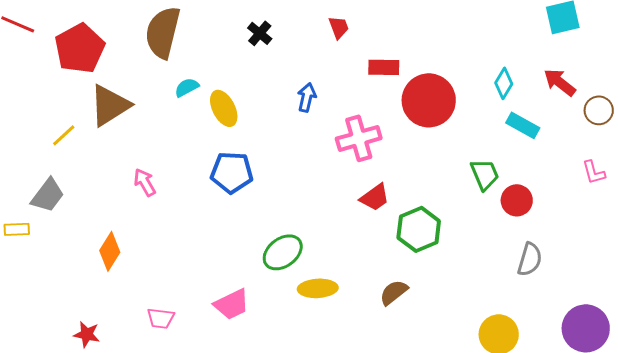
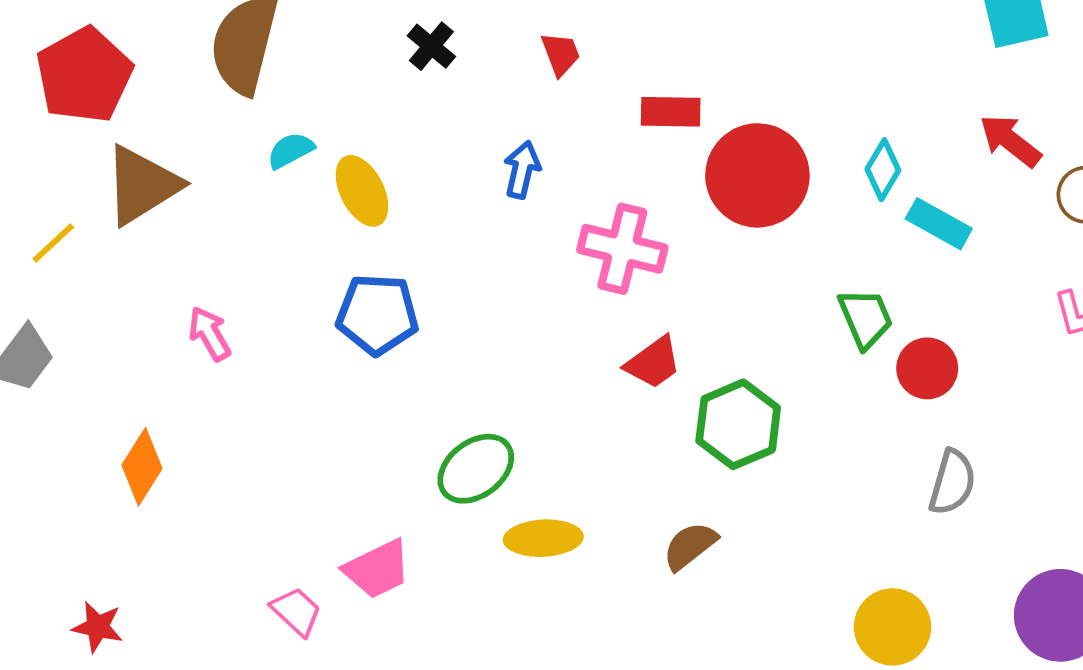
red trapezoid: (339, 27) -> (561, 54), moved
cyan diamond: (504, 83) -> (883, 170), moved
pink cross: (359, 138) -> (622, 249), turned 30
pink trapezoid: (161, 318) -> (296, 611), moved, turned -144

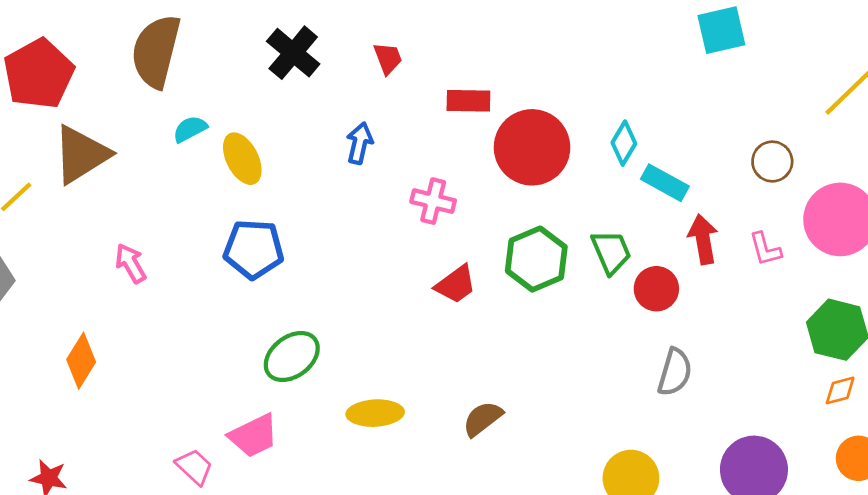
black cross: (431, 46) -> (293, 53), size x1.5
red arrow: (1010, 141) -> (703, 239), moved, turned 42
pink cross: (622, 249) -> (433, 201), size x0.7
green hexagon: (738, 424) -> (536, 259), moved
green ellipse: (476, 469) -> (292, 357), moved

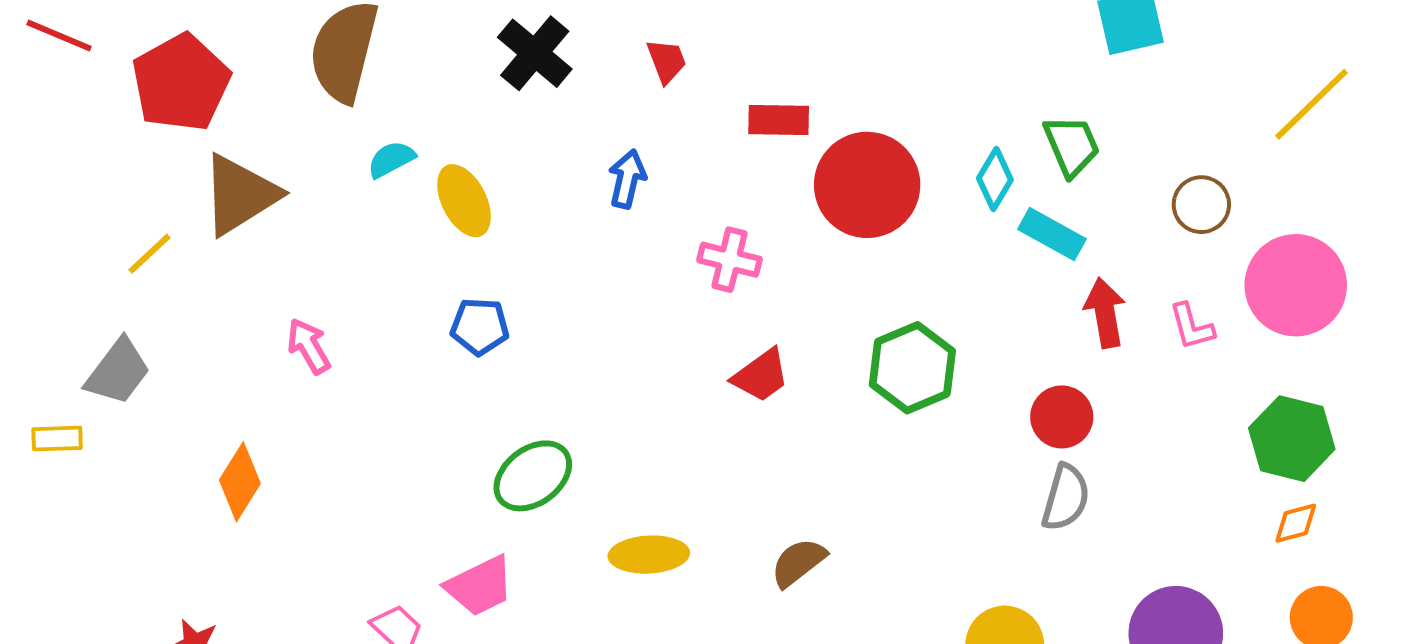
blue pentagon: (254, 249) -> (480, 326), size x0.7
green trapezoid: (611, 252) -> (1072, 146), moved
green hexagon: (536, 259) -> (912, 368), moved
red circle: (656, 289) -> (1062, 417), moved

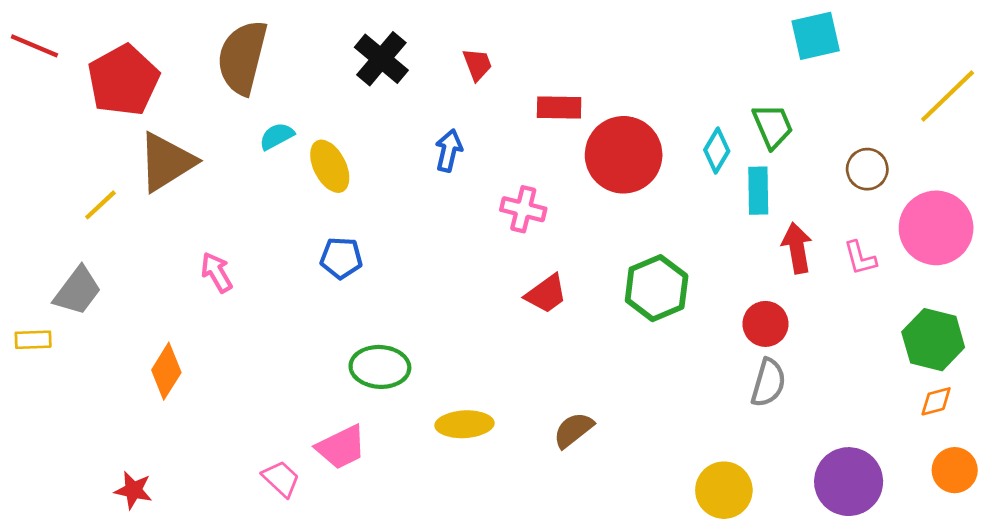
cyan rectangle: (1052, 234) -> (758, 191), turned 60
green ellipse: (533, 476) -> (380, 367), turned 40

